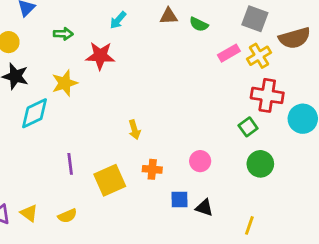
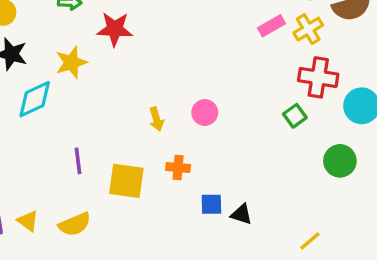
pink circle: (200, 161) -> (205, 112), moved
green circle: (260, 164) -> (340, 161), moved
yellow square: (110, 180) -> (126, 181), turned 32
yellow semicircle: (67, 216) -> (75, 224), size x1.4
yellow line: (249, 225) -> (310, 241), moved, turned 30

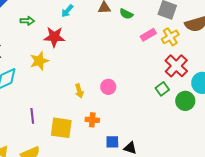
yellow star: (71, 62) -> (39, 61), moved
red cross: (318, 77) -> (176, 66), turned 35
green circle: (340, 161) -> (185, 101), moved

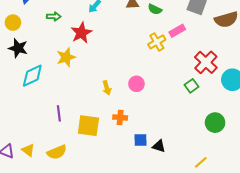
red star: (54, 37) -> (81, 33), turned -30
yellow cross: (170, 37) -> (157, 42), moved
green circle: (185, 101) -> (215, 123), moved

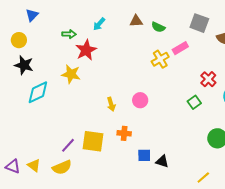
green arrow: (54, 16) -> (69, 34), moved
yellow star: (66, 57) -> (71, 74), turned 30
red cross: (206, 62) -> (208, 79), size x0.7
purple line: (59, 113) -> (68, 145), moved, turned 49

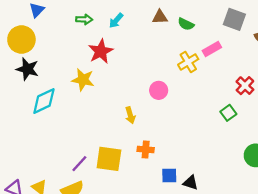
green arrow: (69, 34) -> (84, 19), moved
yellow circle: (19, 40) -> (21, 39), size x1.5
pink circle: (140, 100) -> (159, 90), moved

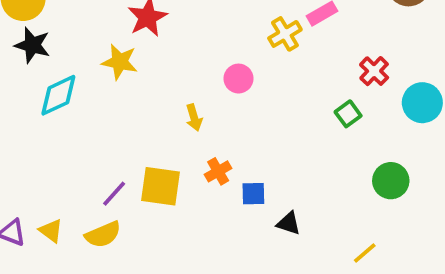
orange cross: (146, 149) -> (218, 171), turned -35
blue square: (169, 175) -> (253, 194), moved

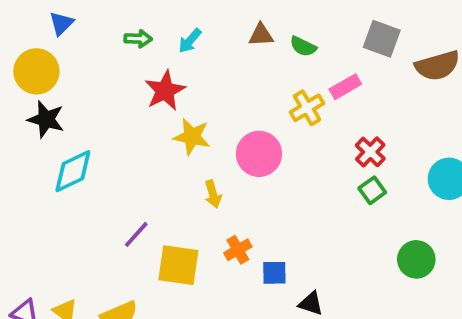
yellow star: (120, 62) -> (192, 137), moved
red cross: (374, 71) -> (370, 152), moved
pink circle: (239, 79) -> (259, 154), size x1.5
purple line: (114, 194) -> (136, 234), moved

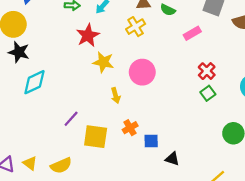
yellow cross: (307, 108) -> (136, 27), moved

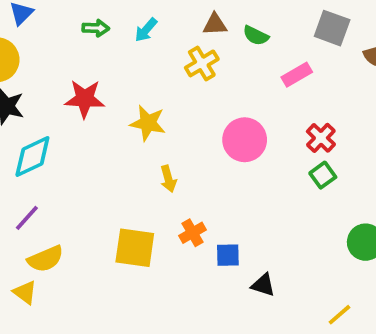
red star: (88, 35) -> (85, 99), moved, turned 30
pink circle: (142, 72) -> (245, 140), moved
purple line: (71, 119) -> (27, 218), moved
yellow semicircle: (61, 166) -> (45, 259), moved

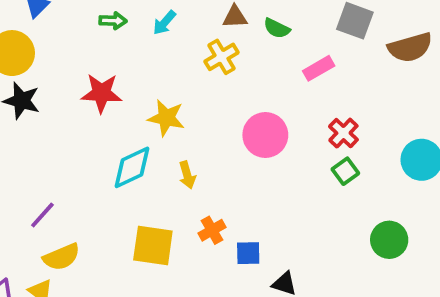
cyan diamond: (32, 157) -> (132, 167), moved

